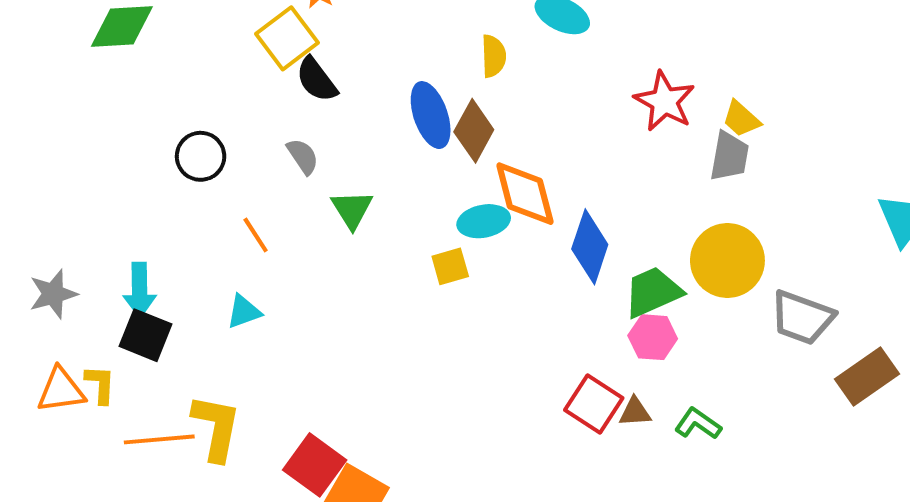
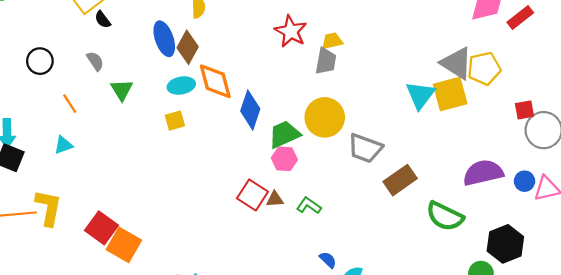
black semicircle: (317, 80) -> (103, 20), size x0.7
yellow trapezoid: (741, 119) -> (332, 41), turned 125
cyan ellipse: (484, 221) -> (181, 86), moved

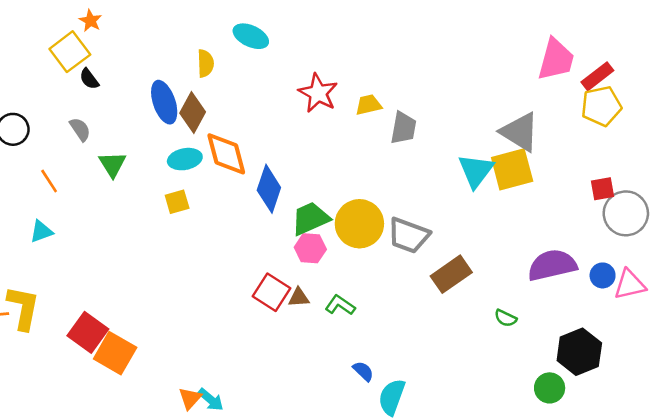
gray trapezoid: (326, 61) -> (403, 128), moved
yellow pentagon: (484, 68) -> (601, 106), moved
yellow circle: (325, 117) -> (359, 224), moved
green semicircle: (445, 216) -> (506, 318), size x0.5

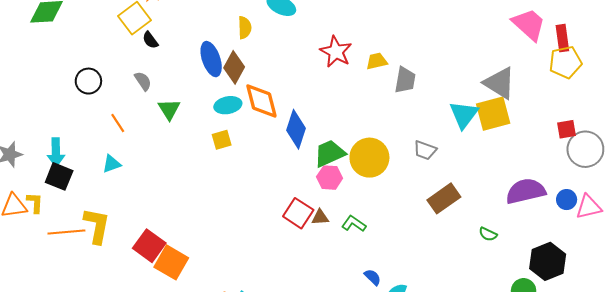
pink trapezoid: (556, 59) -> (529, 24), turned -63
red rectangle: (597, 76) -> (562, 38), turned -60
gray trapezoid: (409, 235) -> (425, 150), moved, size x0.7

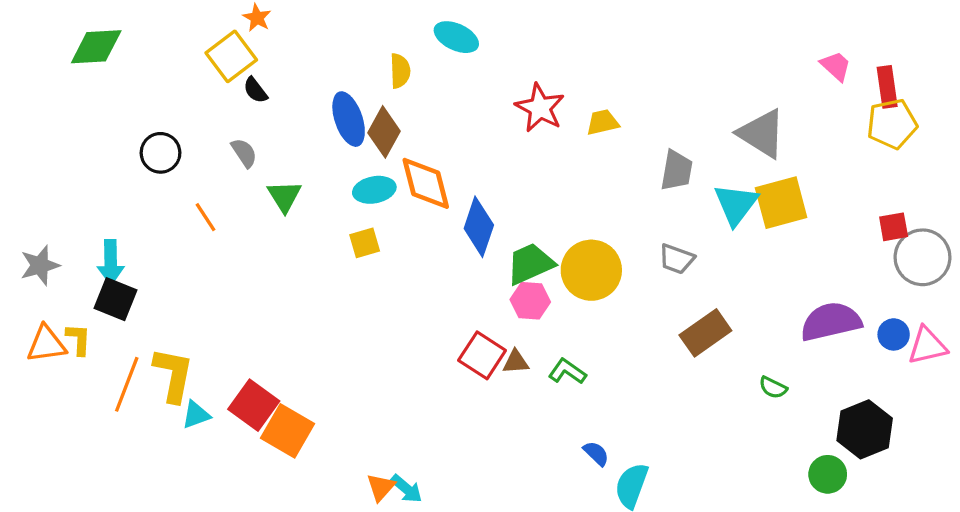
pink trapezoid: (529, 24) -> (836, 66), size x0.6
gray trapezoid: (405, 80) -> (677, 171), moved
gray triangle: (499, 83) -> (762, 134), moved
cyan triangle: (112, 164) -> (196, 415), moved
orange line: (66, 232) -> (127, 384), turned -64

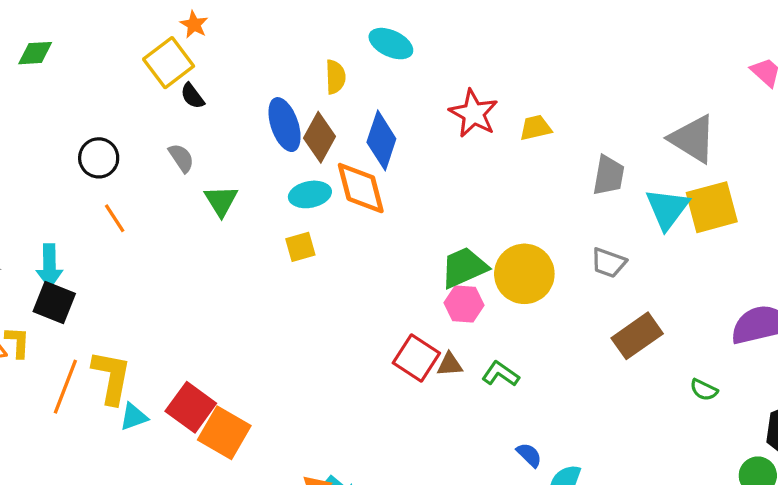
green diamond: (96, 47) -> (35, 53), size x0.7
orange line: (206, 217) -> (115, 218), moved
blue diamond: (479, 227) -> (381, 140), moved

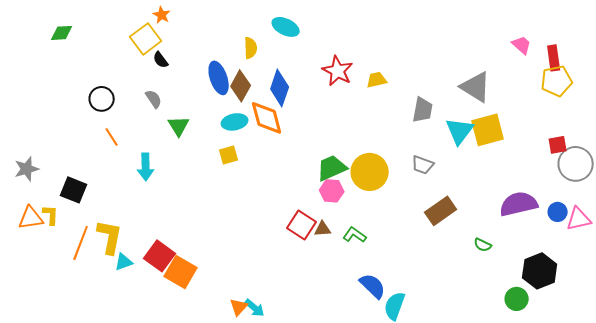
cyan arrow: (49, 266) -> (146, 167), moved
blue semicircle: (529, 455) -> (373, 286), size x1.6

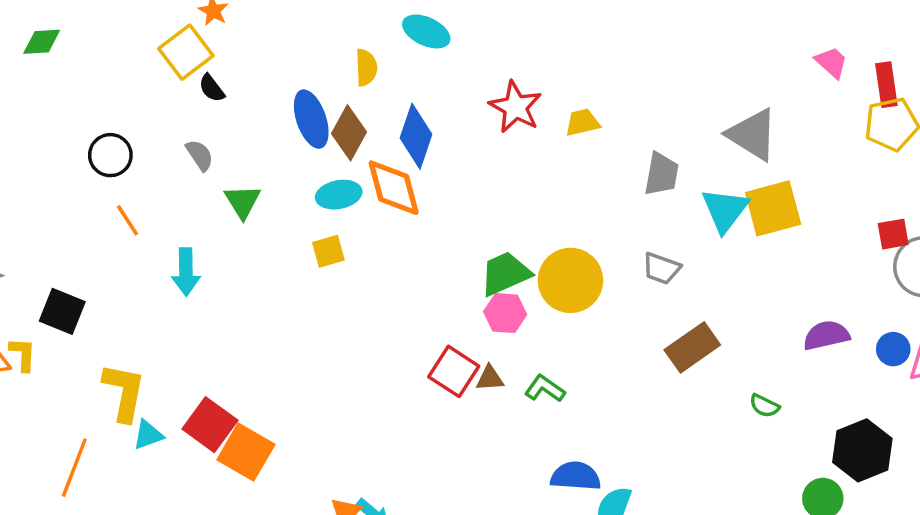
purple semicircle: (519, 204) -> (826, 335), size x0.7
orange line: (81, 243) -> (74, 468), moved
blue semicircle: (373, 286) -> (576, 476), turned -40

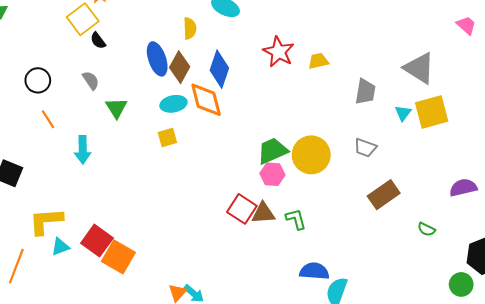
cyan triangle: (725, 210) -> (403, 113), size x0.6
brown triangle: (490, 378) -> (263, 213), size x1.4
green L-shape: (545, 389) -> (296, 219), turned 40
yellow L-shape: (124, 392) -> (46, 221), turned -105

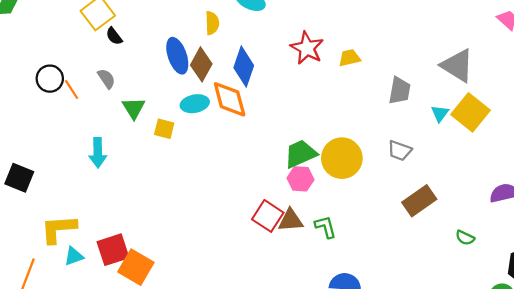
yellow square: (432, 112) -> (470, 112), turned -36
orange line: (48, 119) -> (72, 89), moved
yellow square: (167, 138) -> (164, 129), moved, turned 30
red square: (97, 241) -> (113, 250), turned 36

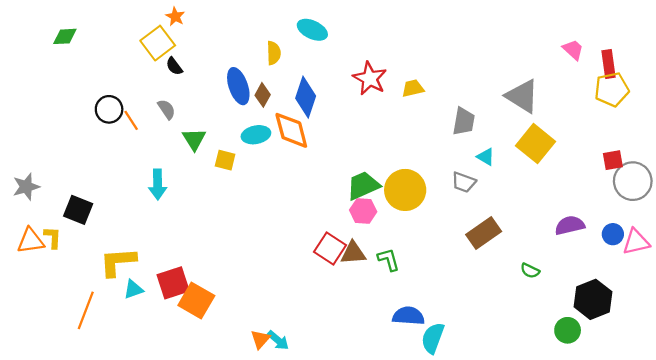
brown diamond: (201, 64) -> (263, 95), size x0.7
cyan triangle: (440, 113) -> (486, 157), moved, turned -36

